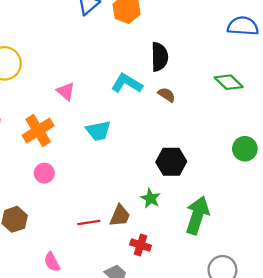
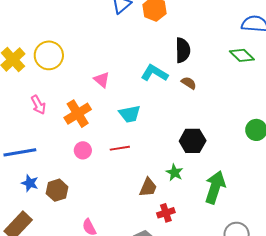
green diamond: (229, 82) -> (242, 55), moved
red line: (89, 223) -> (120, 148), moved
red cross: (141, 245) -> (166, 213), turned -36

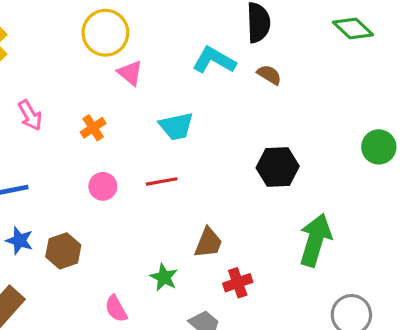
yellow circle: (49, 55) -> (105, 33), moved
orange cross: (78, 114) -> (93, 128), size x0.6
green star: (175, 173) -> (164, 277), moved

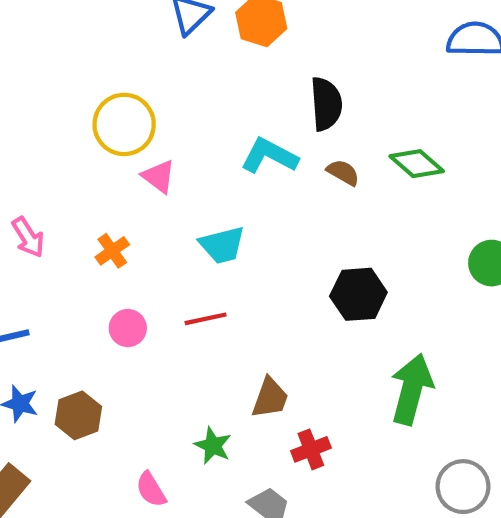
green diamond: (353, 28) -> (417, 164), moved

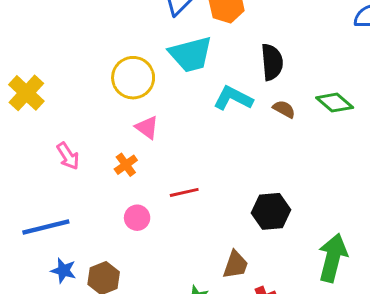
pink triangle: (159, 177) -> (147, 127), moved
cyan trapezoid: (222, 245) -> (191, 54), moved, size x1.4
black hexagon: (358, 294) -> (271, 211), moved
red line: (206, 319) -> (184, 192), moved

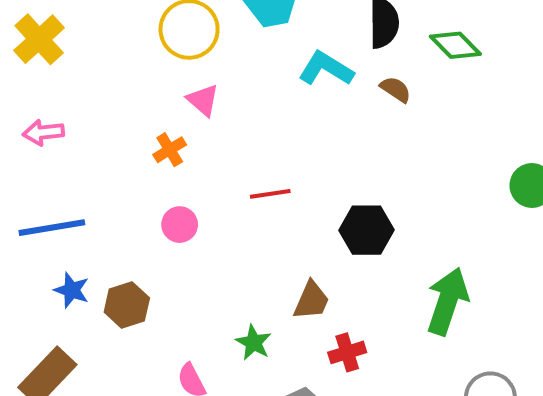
green diamond: (335, 103) -> (455, 45), moved
pink arrow: (68, 156) -> (43, 132), moved, turned 112
red line: (184, 192) -> (270, 194), moved

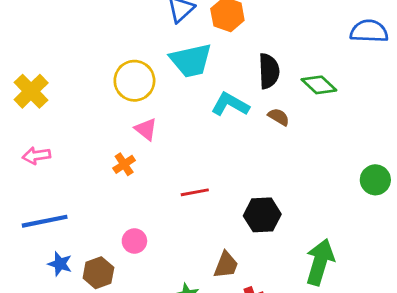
pink circle: (180, 225) -> (134, 241), moved

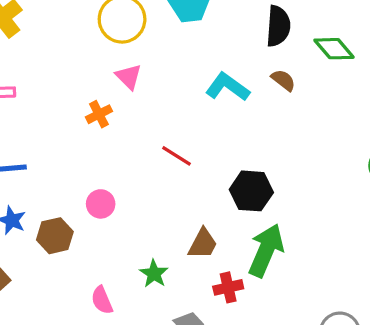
cyan L-shape: (230, 104) -> (228, 87), moved
red line: (195, 192) -> (177, 156), turned 36
green arrow: (320, 262) -> (266, 250), moved

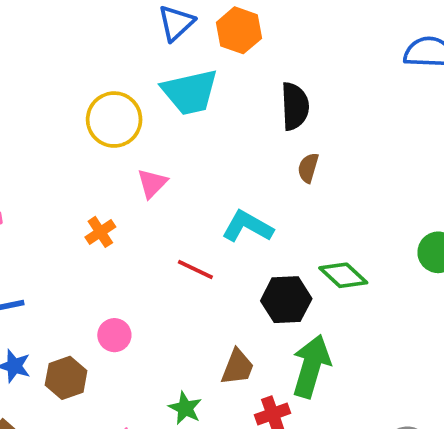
green diamond: (334, 49) -> (343, 275), moved
pink triangle: (129, 77) -> (152, 183), moved, turned 36
brown semicircle: (283, 80) -> (308, 168), turned -105
cyan L-shape: (228, 87) -> (248, 226), moved

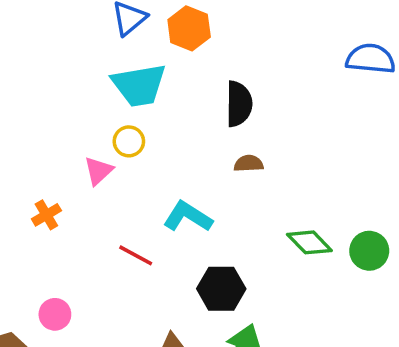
yellow circle: (114, 120) -> (129, 141), moved, size x0.6
brown semicircle: (308, 168) -> (249, 163), turned 68
green diamond: (343, 275) -> (309, 242), moved

